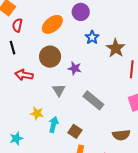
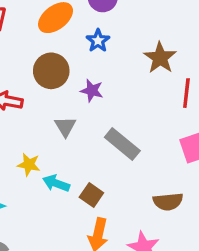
blue star: (92, 37) -> (98, 41), moved
cyan arrow: (54, 124) -> (56, 183), turned -84

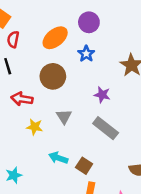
purple star: (92, 91) -> (102, 95), moved
yellow star: (29, 165) -> (35, 127), moved

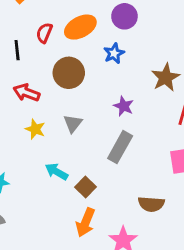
red semicircle: (13, 39) -> (44, 33), moved
gray rectangle: (106, 128) -> (120, 147), turned 70

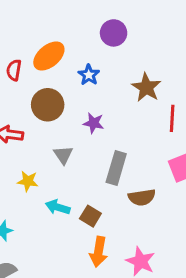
purple circle: (124, 16) -> (114, 33), moved
purple star: (124, 106) -> (94, 123), moved
yellow star: (35, 129) -> (28, 181), moved
brown semicircle: (151, 204) -> (142, 197), moved

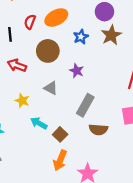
brown star: (146, 87) -> (111, 35), moved
gray triangle: (63, 155) -> (51, 88), turned -40

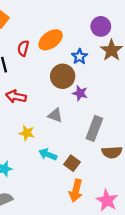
brown circle: (48, 51) -> (63, 76), moved

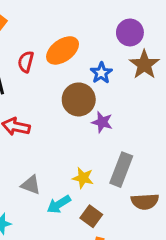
gray triangle: (55, 115) -> (31, 185), moved
yellow star: (27, 133) -> (83, 178), moved
cyan arrow: (48, 154) -> (59, 204), turned -54

